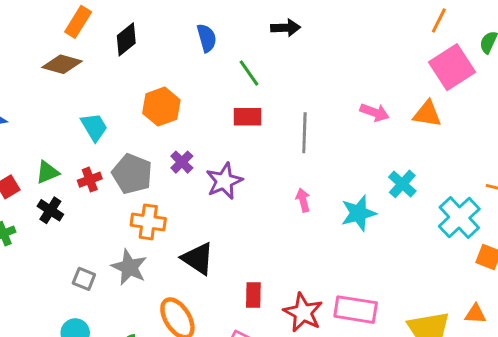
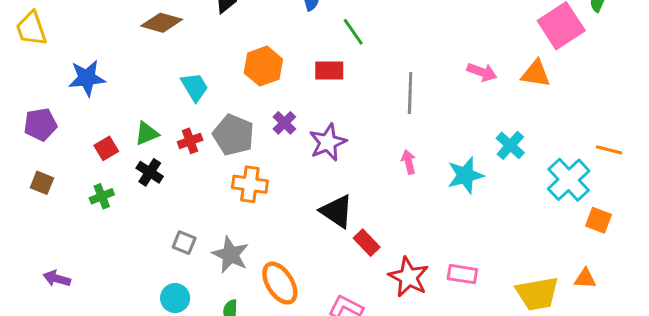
red rectangle: (248, 117) -> (329, 71), moved
black triangle: (198, 258) -> (337, 211), moved
gray star: (129, 267) -> (230, 255), moved
red rectangle: (253, 295) -> (367, 243), moved, turned -45
pink rectangle: (356, 310) -> (462, 274), size x0.7

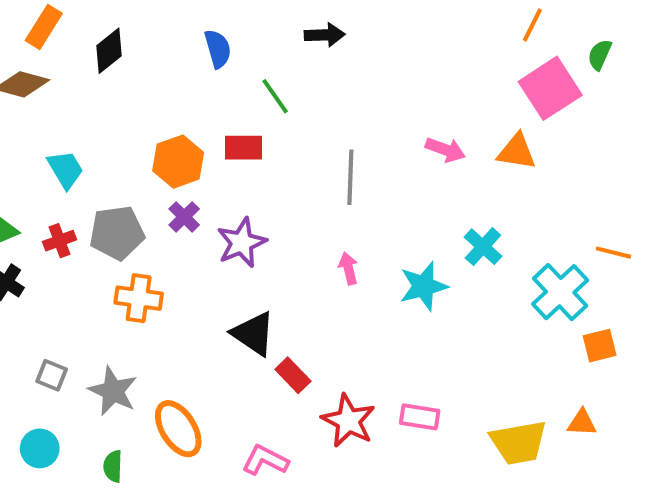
orange hexagon: (263, 66) -> (178, 162), moved
gray pentagon: (233, 135) -> (117, 233), turned -30
orange square: (599, 220) -> (600, 346), turned -35

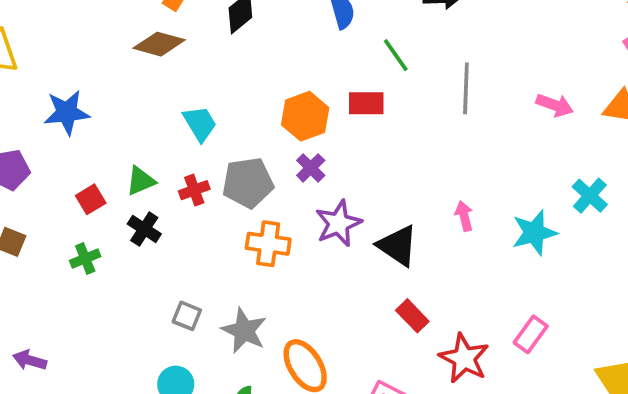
gray line: (350, 177) -> (466, 88), moved
purple star: (242, 243) -> (338, 223), moved
black triangle: (253, 334) -> (398, 246), moved
pink rectangle: (420, 417) -> (531, 334), moved, turned -63

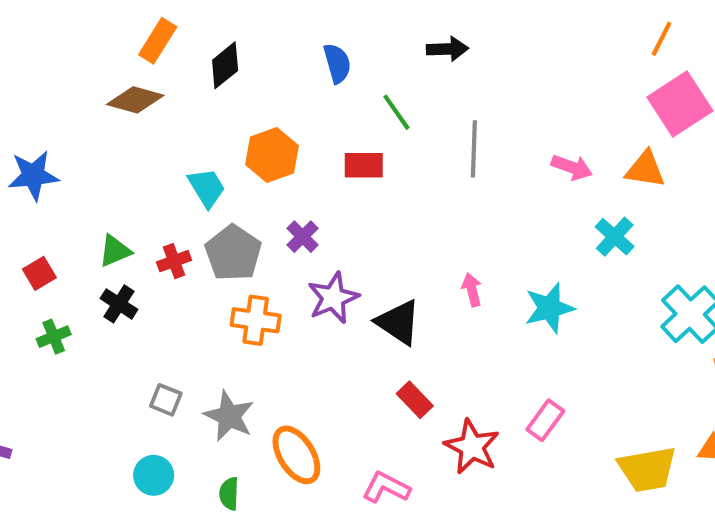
orange hexagon: (305, 116) -> (272, 155), moved
cyan trapezoid: (200, 124) -> (207, 188), moved
gray pentagon: (248, 183) -> (233, 253), turned -30
cyan cross: (590, 196) -> (615, 237), moved
red square: (91, 199) -> (39, 273), moved

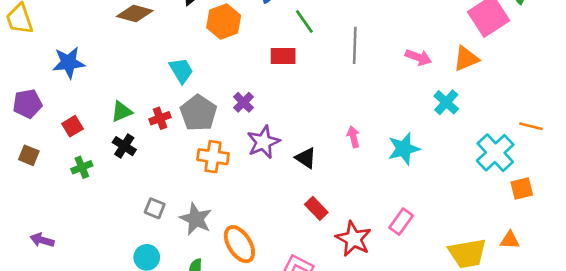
orange hexagon: (272, 155) -> (224, 22), moved
orange triangle: (645, 169) -> (466, 59), turned -32
black triangle: (398, 322) -> (306, 158), size x0.7

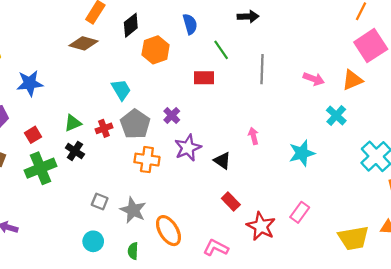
pink arrow: (353, 137) -> (253, 136), moved
green cross: (82, 167) -> (40, 168), size x1.8

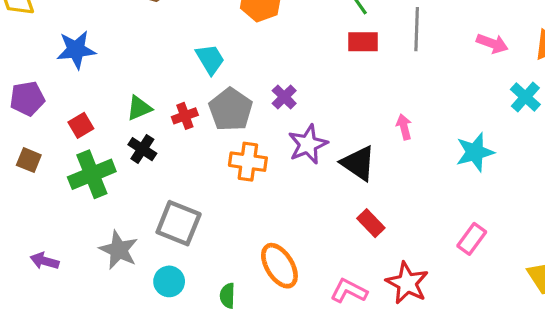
red rectangle: (204, 78) -> (363, 42), moved
black triangle: (222, 161) -> (358, 163), size x1.4
gray square: (100, 202) -> (179, 223), size x1.8
gray star: (133, 210) -> (119, 250), moved
red star: (261, 226) -> (407, 283), moved

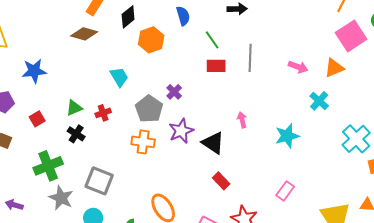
purple cross: (284, 97) -> (174, 92), moved
gray pentagon: (231, 110) -> (149, 109), moved
green cross: (92, 174) -> (48, 166), moved

